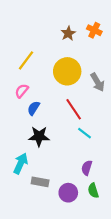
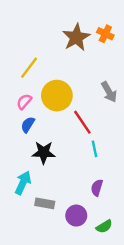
brown star: (68, 33) -> (76, 37), size x1.6
yellow circle: (67, 71) -> (57, 96), moved
blue semicircle: (34, 108) -> (28, 125), moved
cyan line: (85, 133) -> (94, 149), turned 40
green semicircle: (93, 191) -> (104, 226), moved, turned -104

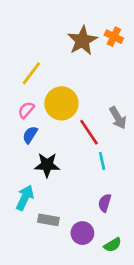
gray arrow: (109, 92) -> (118, 118), moved

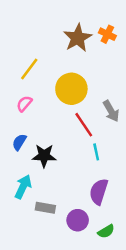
yellow circle: (61, 103) -> (71, 89), moved
blue semicircle: (30, 135) -> (19, 142), moved
purple semicircle: (105, 203) -> (99, 192), size x1.5

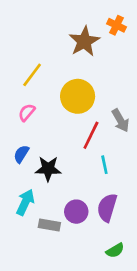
orange cross: (107, 34) -> (116, 25), moved
red line: (84, 125) -> (91, 135), turned 60
purple circle: (78, 220) -> (76, 212), moved

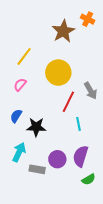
green semicircle: (115, 250) -> (89, 179), moved

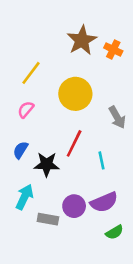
orange cross: (88, 19) -> (113, 49), moved
red line: (68, 102) -> (74, 143), moved
purple semicircle: (80, 156) -> (104, 202), turned -130

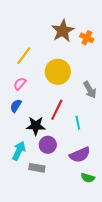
blue semicircle: (21, 150) -> (16, 106), moved
purple circle: (74, 206) -> (48, 145), moved
green semicircle: (115, 232) -> (88, 178), turned 48

